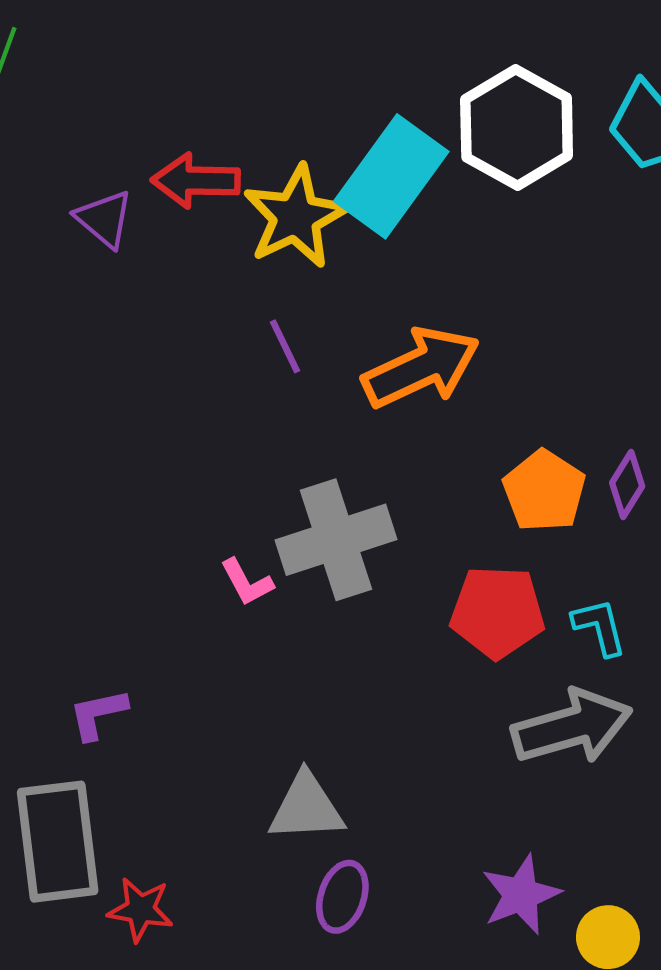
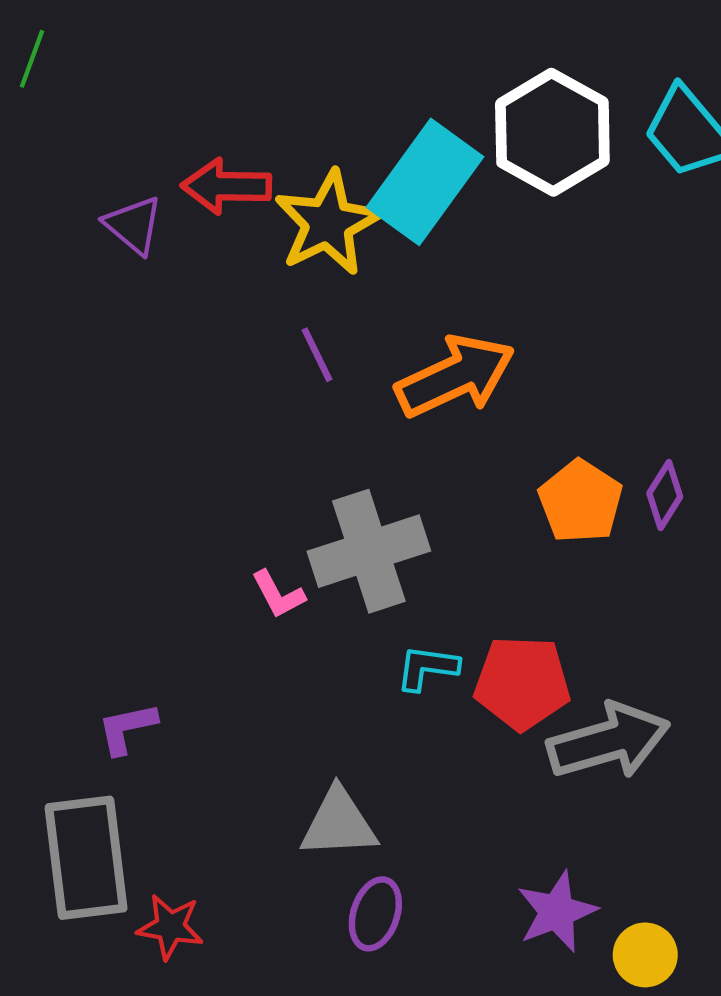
red pentagon: (497, 612) -> (522, 683), moved
cyan L-shape: (599, 627) -> (427, 668), moved, turned -68

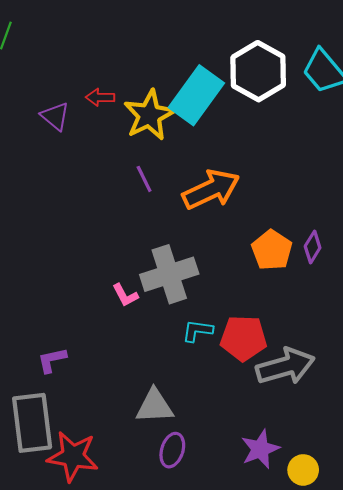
red arrow: (226, 186) -> (100, 97), size x0.7
red star: (170, 927) -> (73, 456), size x1.6

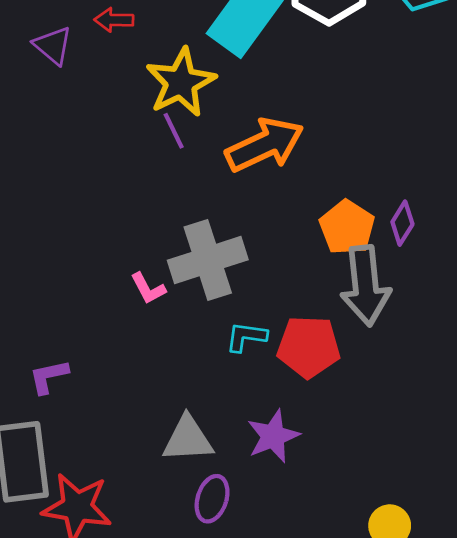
yellow star: (149, 115) -> (181, 82), moved
gray arrow: (285, 366) -> (365, 286), moved, turned 100
purple star: (260, 449) -> (273, 436), moved

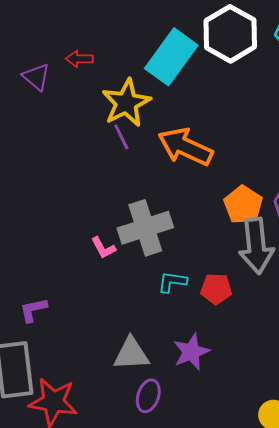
orange arrow: (265, 145) -> (185, 147), turned -130
red pentagon: (309, 347) -> (216, 289), size x0.7

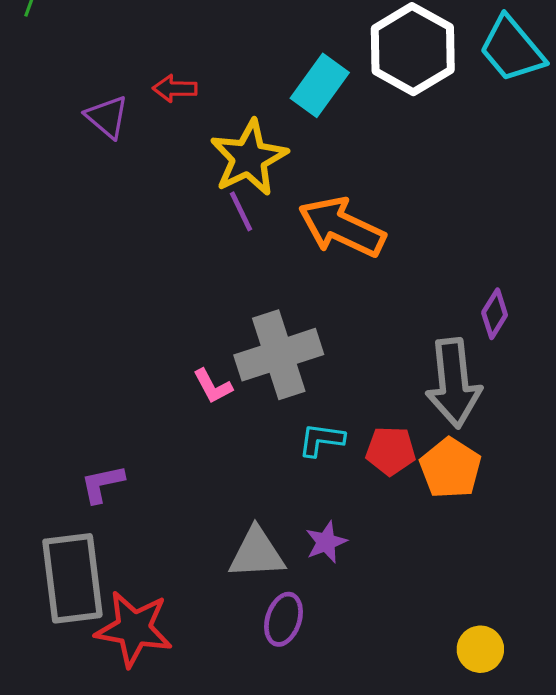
cyan rectangle: (171, 57) -> (320, 85), size x0.7
orange pentagon: (243, 205) -> (450, 468), moved
purple star: (191, 352) -> (326, 542), moved, size x0.7

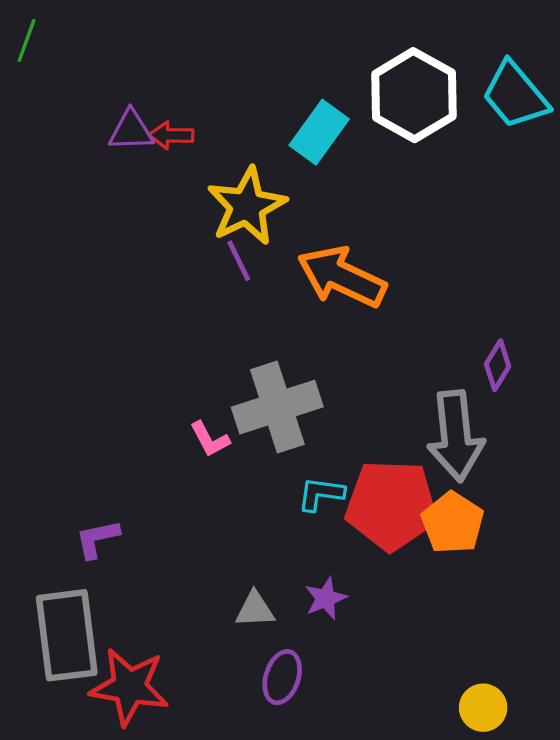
purple triangle: (107, 117) -> (131, 131), moved, turned -42
red pentagon: (391, 451) -> (391, 505), size x1.8
gray triangle: (257, 553) -> (255, 610), size x0.7

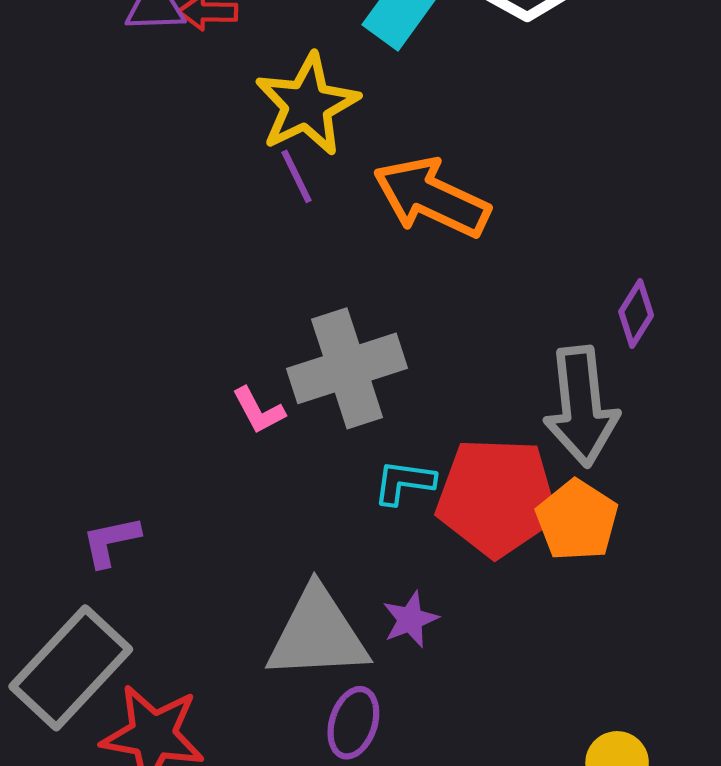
gray triangle: (255, 610) -> (318, 634), size x2.0
gray rectangle: (67, 635) -> (71, 668), turned 50

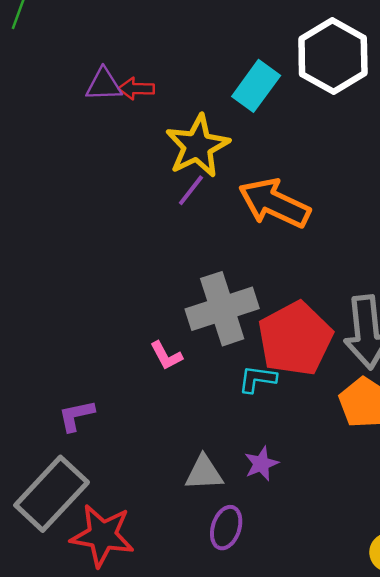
purple line: (296, 176) -> (191, 190), turned 64
pink L-shape: (258, 411) -> (166, 356), moved
red pentagon: (497, 497) -> (295, 339), moved, turned -30
gray triangle: (318, 634) -> (204, 473), size x0.6

